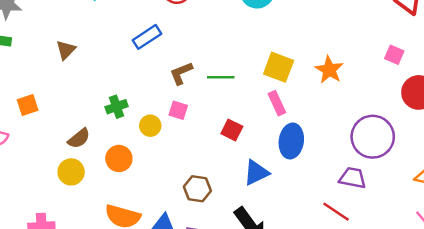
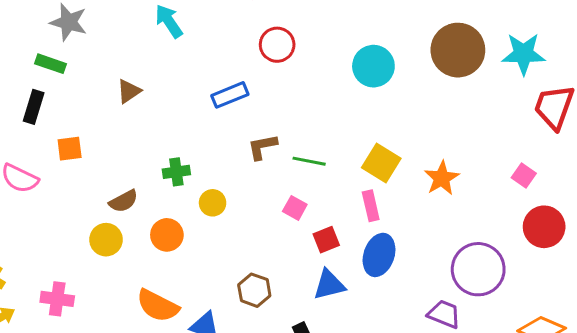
pink square: (178, 110) -> (295, 208), moved
red square: (232, 130) -> (326, 240), moved, turned 30

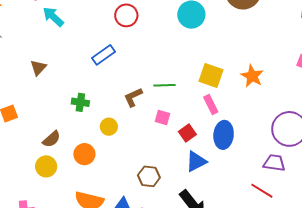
brown L-shape: (262, 147) -> (133, 97), moved
green cross: (176, 172) -> (80, 102), moved, turned 30

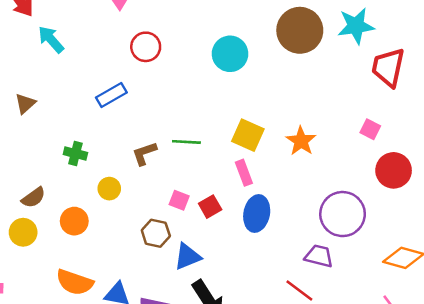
pink square: (162, 117) -> (179, 200), moved
blue triangle: (196, 162) -> (187, 256), moved
brown hexagon: (149, 176) -> (156, 233), moved

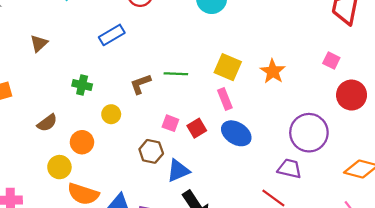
blue ellipse: (257, 213) -> (236, 133), turned -68
yellow circle: (23, 232) -> (59, 167), moved

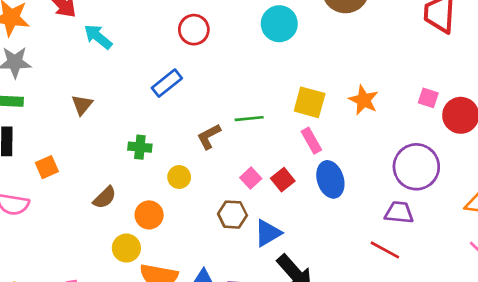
pink square: (331, 60) -> (428, 98), moved
pink square: (170, 123) -> (251, 178), turned 35
blue ellipse: (236, 133) -> (330, 179), turned 48

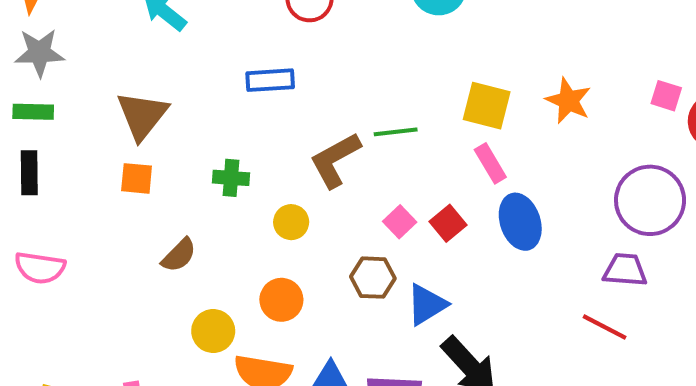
blue rectangle: (167, 83) -> (270, 80), turned 36
brown triangle: (82, 105) -> (142, 115), size x1.6
brown L-shape: (209, 137) -> (335, 160), size x1.4
orange square: (47, 167) -> (137, 178), moved, turned 30
orange circle: (149, 215) -> (281, 300), moved

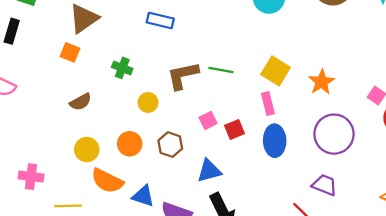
purple circle: (650, 200) -> (334, 134), moved
brown hexagon: (373, 278) -> (170, 145), moved

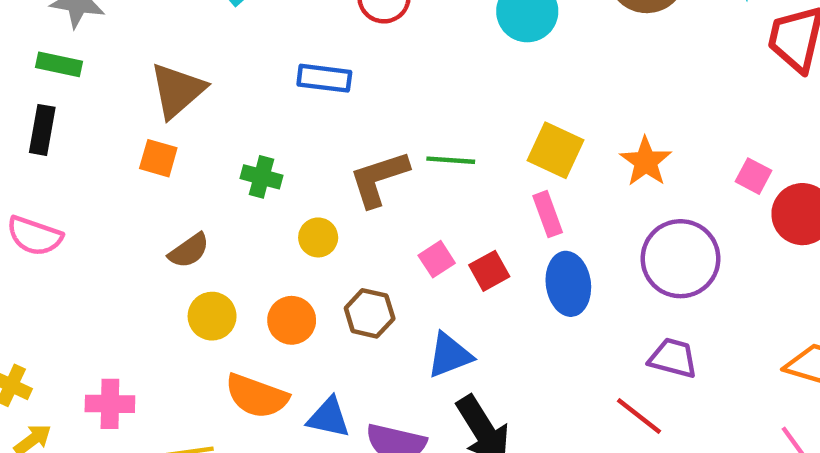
yellow circle: (87, 150) -> (212, 316), moved

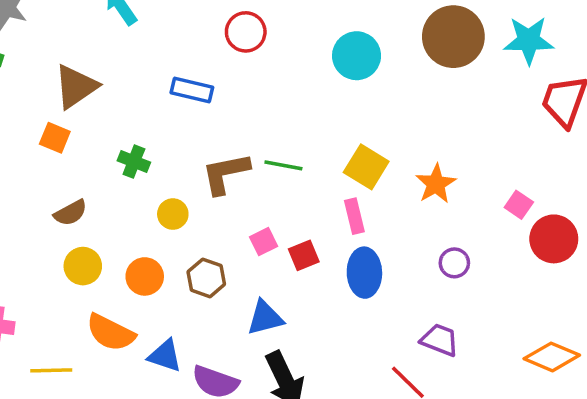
purple circle: (680, 259) -> (454, 263), size x0.5

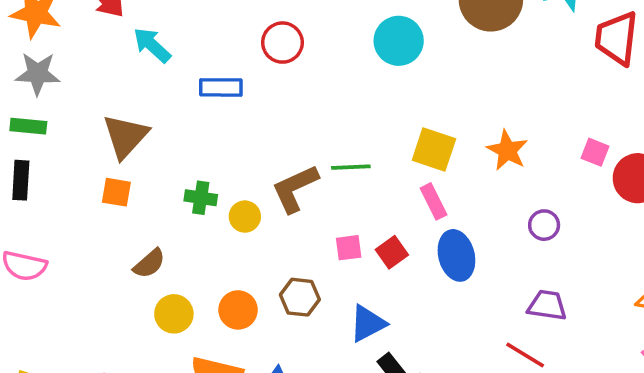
blue rectangle: (192, 90) -> (221, 87), moved
yellow circle: (173, 214) -> (245, 217), moved
pink square: (264, 242) -> (349, 248), turned 32

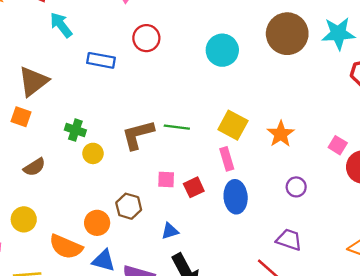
yellow circle: (245, 217) -> (93, 153), moved
orange circle: (238, 310) -> (97, 223), moved
yellow circle: (174, 314) -> (24, 219), moved
blue triangle: (368, 323) -> (170, 231), size x0.7

